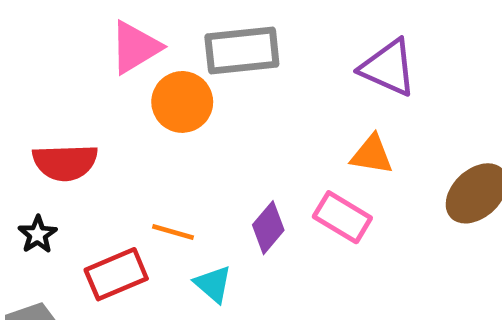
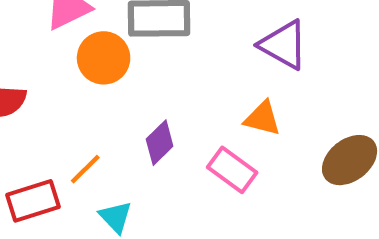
purple diamond: (268, 228) -> (160, 143), moved
orange line: (173, 232) -> (85, 169), turned -66

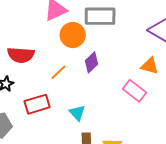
purple diamond: (160, 143) -> (92, 62), moved
orange line: (85, 169) -> (59, 72), moved

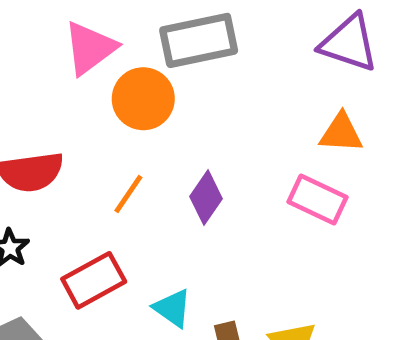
purple diamond: (92, 62) -> (206, 198), moved
cyan triangle: (77, 113) -> (172, 308), moved

